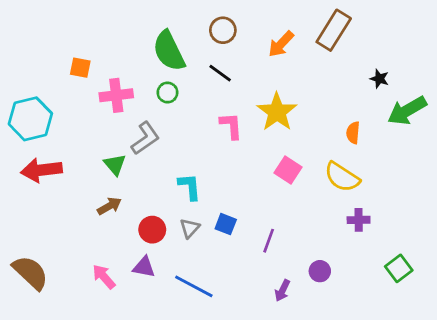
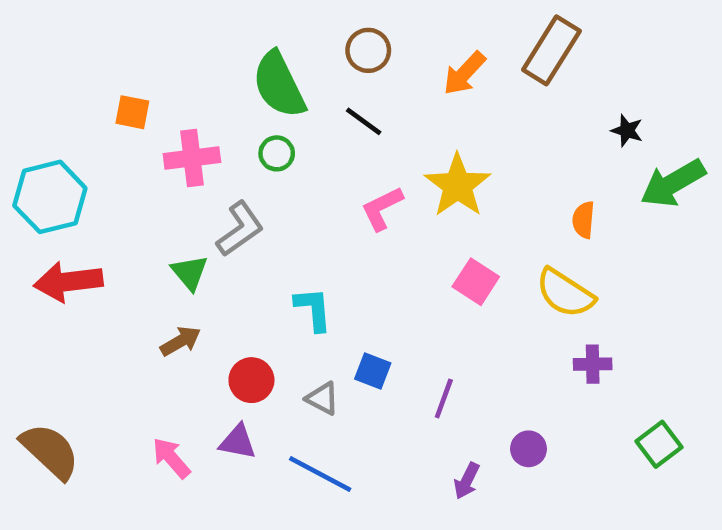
pink L-shape: (231, 126) -> (382, 208), turned -112
gray triangle: (190, 228) -> (322, 398), moved, turned -45

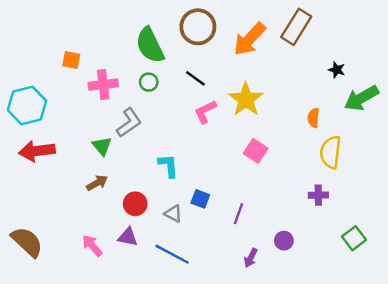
brown circle: (368, 50) -> (198, 27), size x1.5
orange arrow: (464, 73) -> (250, 39), size x1.4
black line: (364, 121) -> (195, 78), moved
yellow semicircle: (565, 293) -> (331, 152), moved, turned 64

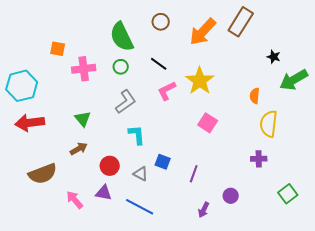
brown circle: (198, 27) -> (161, 22), size x0.6
gray L-shape: (129, 123) -> (126, 102), moved
brown semicircle: (27, 242) -> (43, 174), moved, turned 116

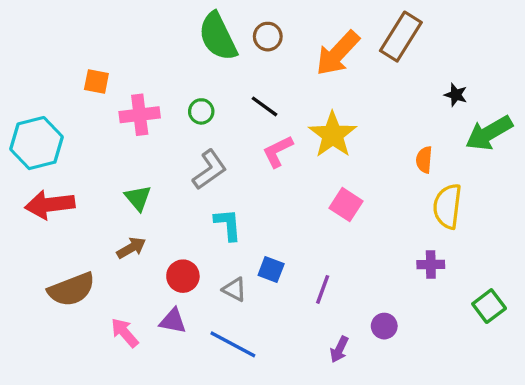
green semicircle: (122, 37) -> (218, 37), moved
green square: (288, 194) -> (489, 306), moved

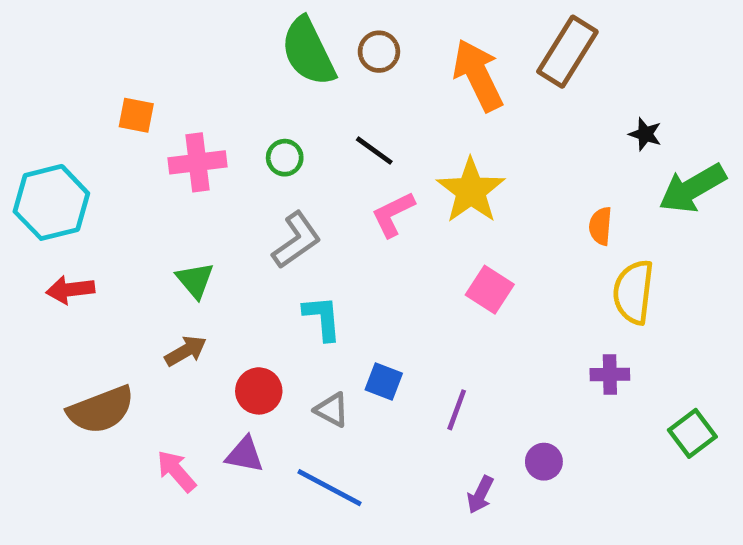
orange arrow: (338, 53) -> (478, 75), turned 111
red arrow: (50, 205) -> (70, 290), size x0.7

